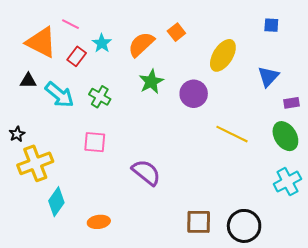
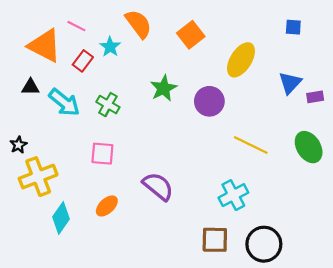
orange square: (176, 32) -> (191, 35), size x1.4
orange semicircle: (141, 44) -> (138, 24), moved, turned 96
purple rectangle: (292, 103) -> (315, 97), moved
cyan cross: (287, 182) -> (233, 195), moved
orange ellipse: (99, 222) -> (107, 206), moved, turned -35

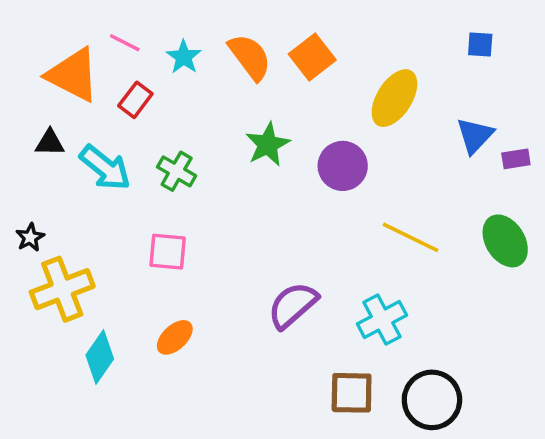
orange semicircle: (138, 24) -> (250, 57), moved
cyan star: (110, 47) -> (184, 57), moved
purple semicircle: (158, 186) -> (293, 305), moved, turned -80

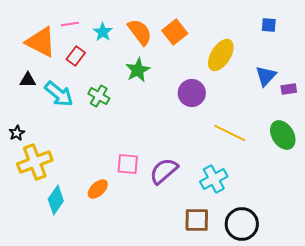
pink line: (125, 43) -> (70, 24), turned -36
green star: (268, 144) -> (138, 70), moved
pink square: (168, 252) -> (128, 164), moved

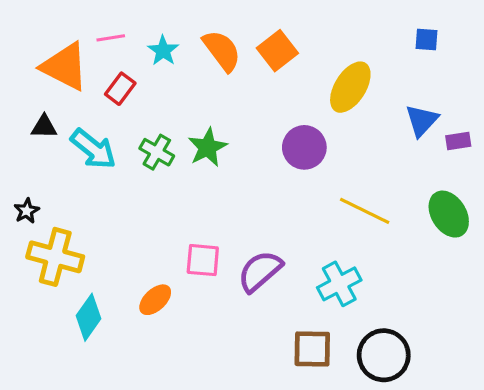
green star: (138, 70) -> (208, 147), moved
yellow cross: (35, 162) -> (55, 257), turned 36

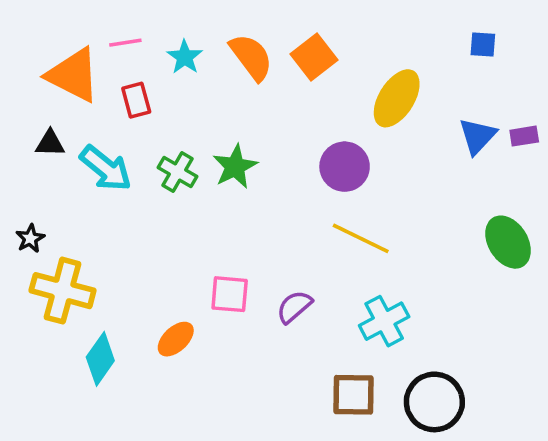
red rectangle: (120, 89) -> (136, 100), turned -52
purple rectangle: (458, 141) -> (524, 136), moved
yellow line: (365, 211) -> (361, 238), moved
purple semicircle: (260, 271) -> (294, 307), size x0.7

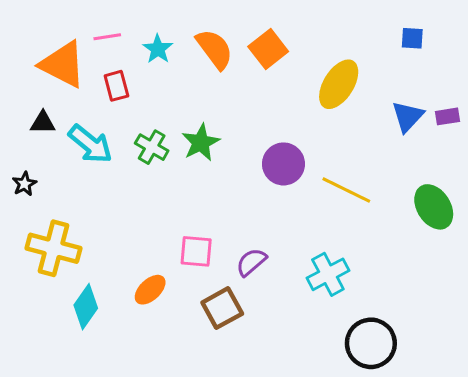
purple circle: (345, 167) -> (283, 164), moved
black star: (30, 238) -> (24, 184), moved
yellow line: (361, 238) -> (346, 190), moved
brown square: (354, 395) -> (222, 308), moved, turned -30

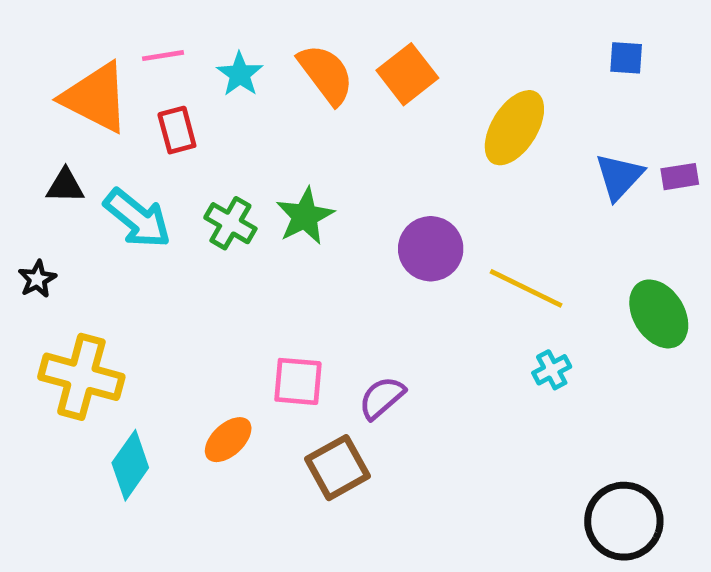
cyan cross: (328, 274) -> (552, 370), moved, size x0.6
black circle: (371, 343) -> (624, 521), moved

